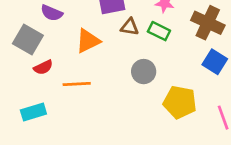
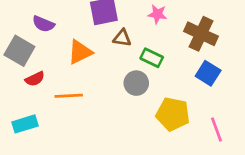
green rectangle: (159, 31) -> (152, 58), moved

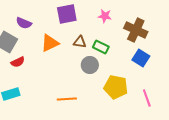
brown triangle: (122, 38) -> (80, 42), moved
orange line: (69, 96) -> (67, 99), moved

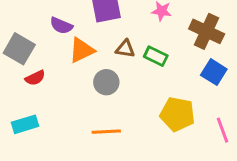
purple semicircle: (24, 23) -> (61, 26), moved
gray circle: (90, 65) -> (106, 82), moved

